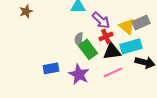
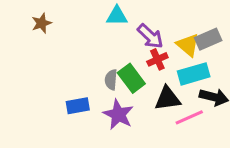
gray semicircle: (79, 39) -> (111, 80), moved
black triangle: (112, 51) -> (168, 99), moved
pink line: (113, 72) -> (189, 117), moved

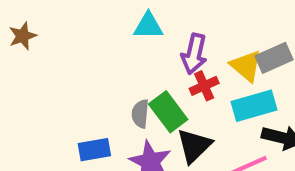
brown star: (41, 23) -> (23, 36), moved
purple arrow: (150, 36) -> (194, 54), turned 60
black triangle: (168, 99) -> (194, 146), moved, turned -36

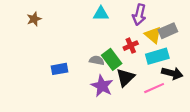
purple arrow: (194, 54) -> (139, 15), moved
gray semicircle: (140, 114) -> (97, 60), turned 96
blue rectangle: (94, 150) -> (60, 69), moved

